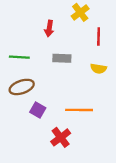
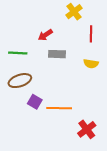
red arrow: (49, 28) -> (45, 35), moved, turned 48
orange line: (79, 110) -> (59, 108), moved
red cross: (61, 137) -> (87, 129), moved

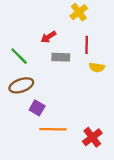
red line: (91, 34) -> (87, 45), moved
green line: (18, 53) -> (19, 56), turned 42
orange line: (59, 108) -> (53, 129), moved

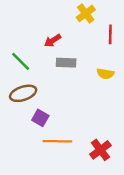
red line: (87, 45) -> (110, 34), moved

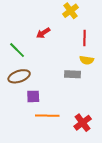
red line: (110, 34) -> (85, 38), moved
gray rectangle: (66, 63) -> (72, 74), moved
purple square: (40, 118) -> (33, 96), turned -32

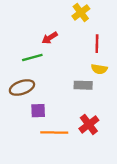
green line: (17, 50) -> (32, 57), moved, turned -60
red cross: (83, 123) -> (89, 124), moved

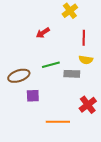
green line: (32, 57) -> (51, 65), moved
red cross: (89, 124) -> (88, 105), moved
orange line: (54, 133) -> (58, 122), moved

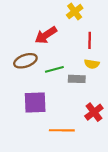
red arrow: (43, 33) -> (46, 35), size x1.5
brown ellipse: (19, 76) -> (25, 61), moved
purple square: (33, 96) -> (35, 102), size x1.6

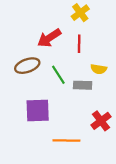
red line: (90, 40) -> (79, 44), moved
green line: (54, 69) -> (58, 75), turned 72

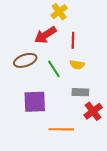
yellow cross: (80, 13) -> (59, 12), moved
yellow semicircle: (99, 69) -> (77, 65), moved
gray rectangle: (83, 85) -> (80, 92), moved

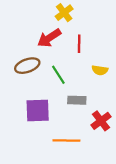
yellow semicircle: (77, 65) -> (100, 70), moved
gray rectangle: (80, 92) -> (77, 100), moved

